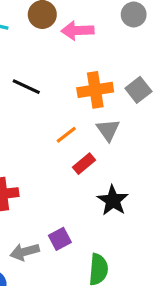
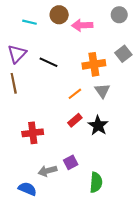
gray square: (138, 90) -> (123, 54), moved
red rectangle: (84, 164) -> (75, 120), moved
black star: (113, 200) -> (98, 126), moved

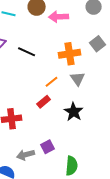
red rectangle: (75, 120) -> (44, 102), moved

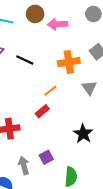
gray triangle: (78, 79) -> (89, 88), moved
black star: (74, 112) -> (83, 134), moved
gray arrow: (26, 155) -> (24, 165), turned 90

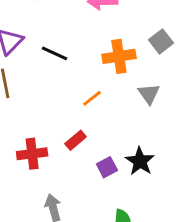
red rectangle: (42, 111) -> (76, 140), moved
purple square: (46, 157) -> (107, 167), moved

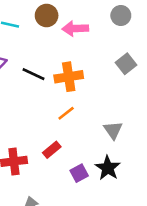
orange cross: (119, 56) -> (69, 77), moved
gray triangle: (149, 94) -> (113, 130), moved

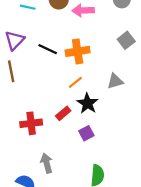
gray triangle: (113, 130) -> (115, 81), moved, turned 49
black star: (108, 168) -> (87, 103), moved

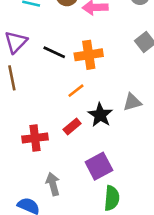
gray triangle: (115, 81) -> (132, 102), moved
orange line: (75, 82) -> (76, 91), moved
purple square: (86, 133) -> (99, 166), moved, size x1.5

